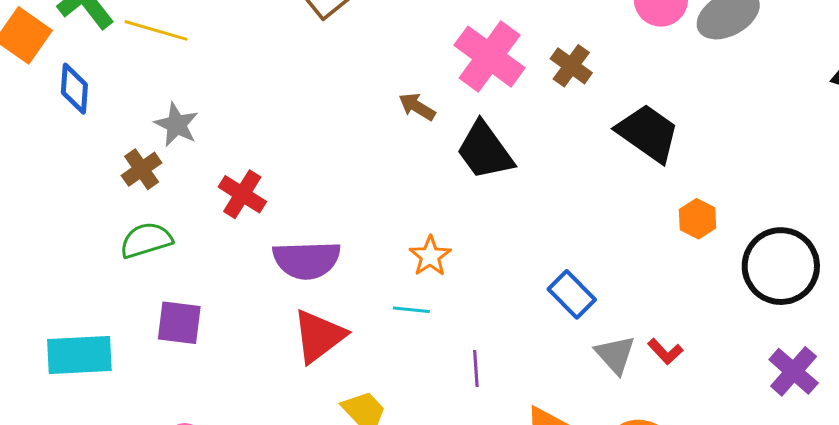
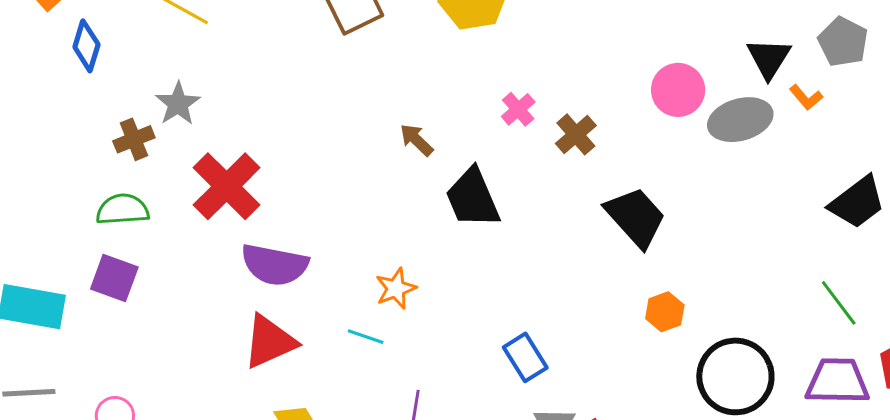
pink cross: (490, 57) -> (518, 109), moved, size x0.5
red cross: (242, 194) -> (227, 186), size x1.5
purple square: (179, 323) -> (114, 278), moved

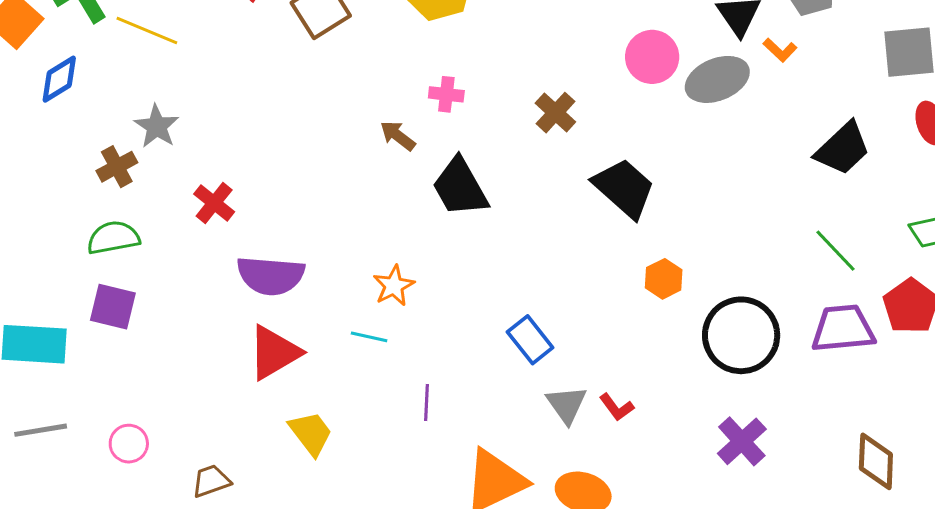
blue diamond: (86, 46) -> (59, 79), turned 48
pink cross: (518, 109) -> (446, 94), moved, turned -36
red cross: (227, 186) -> (214, 203), size x0.6

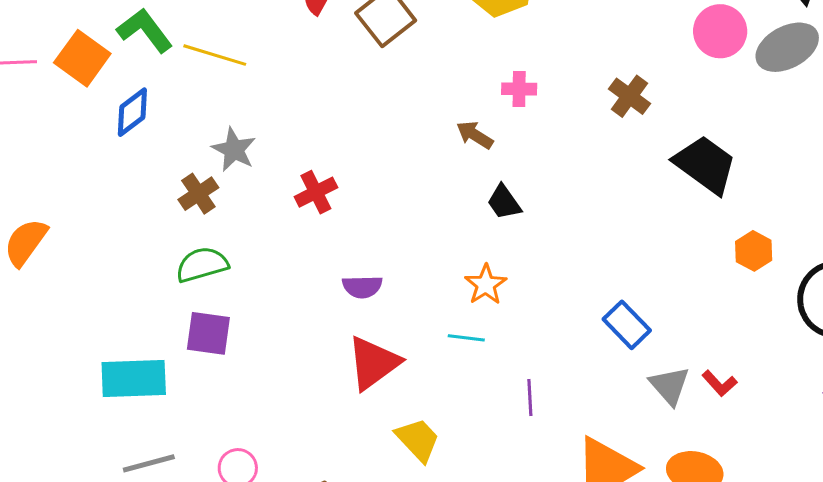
black trapezoid: (460, 187) -> (504, 202), moved, size x0.6
red cross: (214, 203) -> (316, 192), moved, turned 30
purple semicircle: (271, 276) -> (362, 287), size x0.6

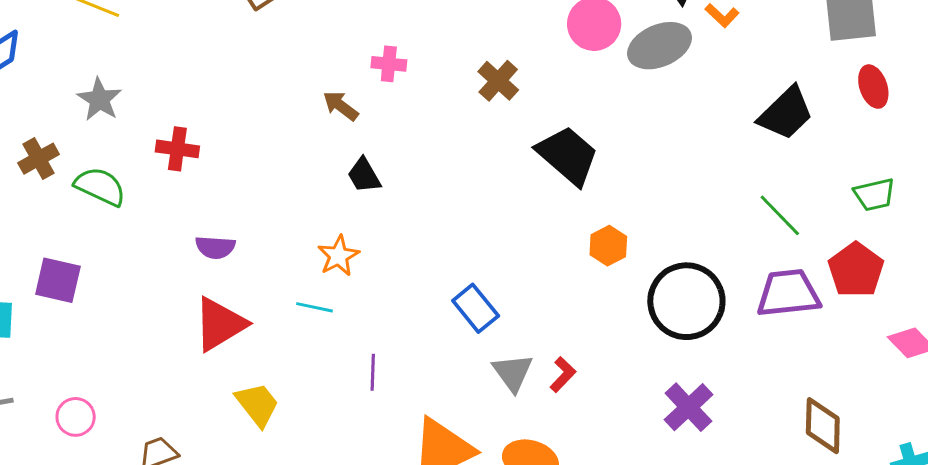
red cross: (316, 192) -> (177, 149), turned 30
brown cross: (198, 194) -> (39, 159), moved
green semicircle: (202, 265) -> (100, 186), moved, turned 36
red L-shape: (720, 383) -> (563, 375), turned -99

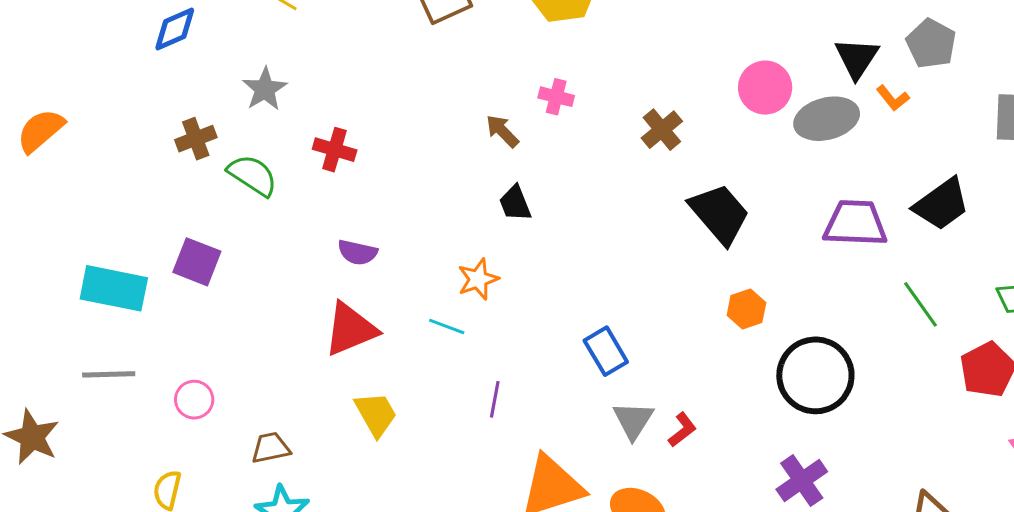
purple trapezoid: (788, 293) -> (855, 223), moved

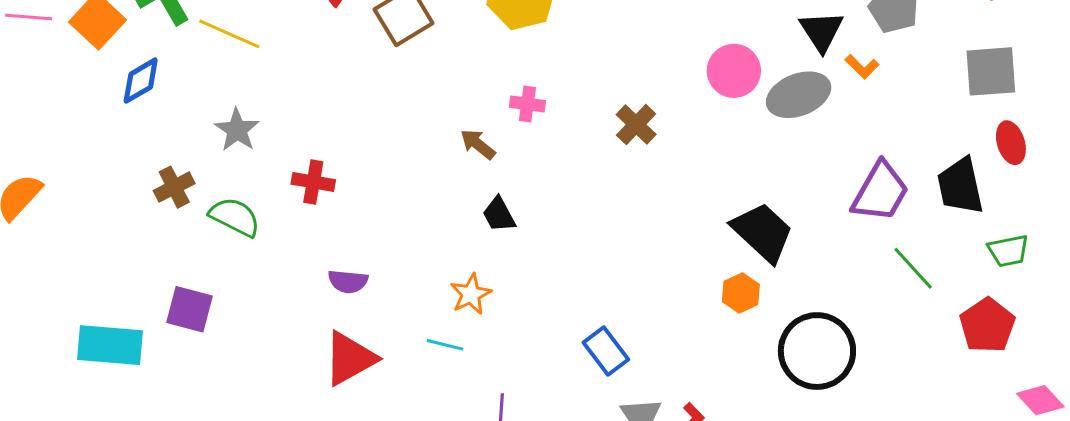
black trapezoid: (942, 204) -> (960, 186), moved, turned 120
black trapezoid: (719, 214) -> (763, 232), moved
purple trapezoid: (855, 223) -> (880, 192), moved, turned 124

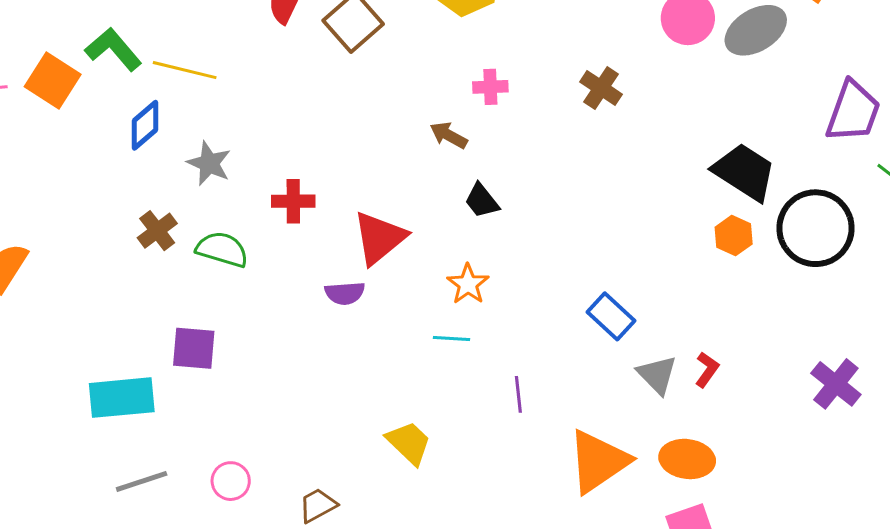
blue diamond: (141, 81) -> (145, 125), moved
black circle: (817, 351) -> (816, 228), moved
red triangle: (350, 358) -> (379, 238), moved

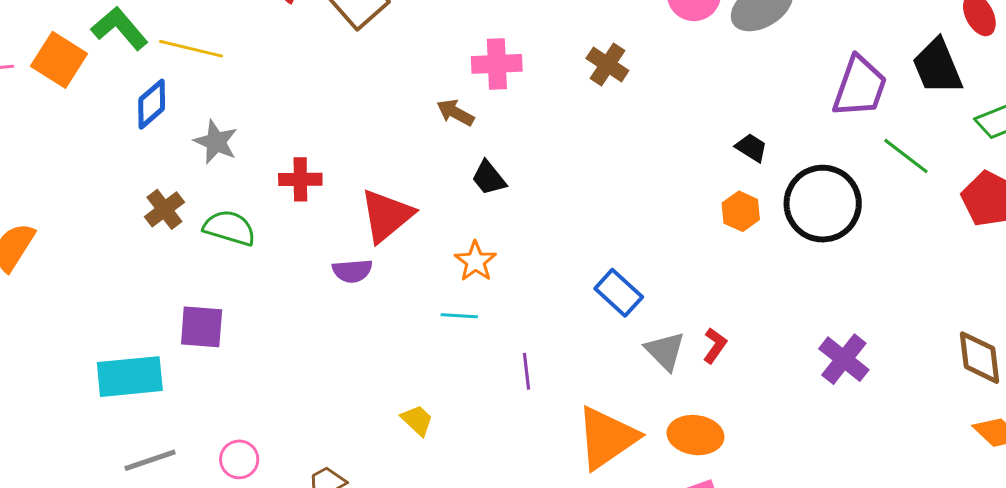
pink cross: (490, 87) -> (497, 64), size x1.4
black trapezoid: (744, 172) -> (751, 148), size x0.5
yellow trapezoid: (409, 443) -> (417, 420), size x0.7

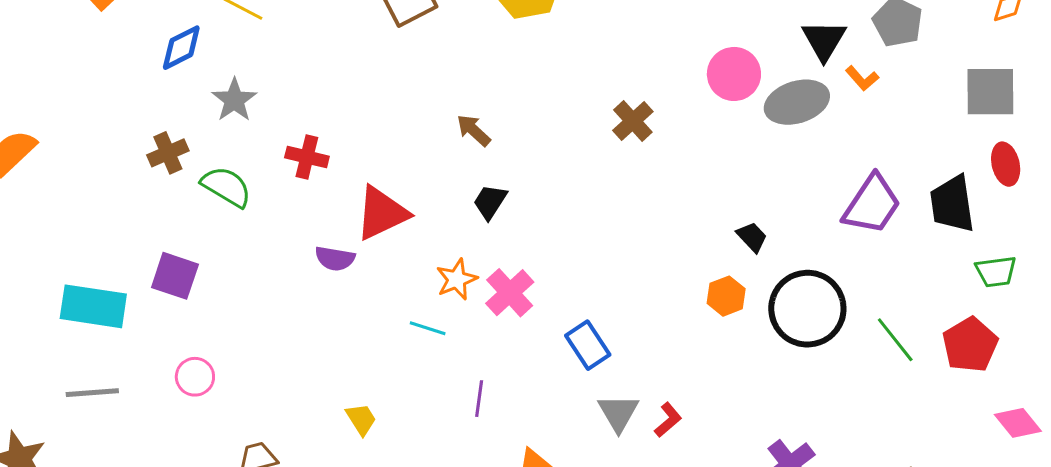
pink cross: (497, 64) -> (510, 293), moved, turned 36
green line: (906, 156) -> (895, 340), moved
black trapezoid: (489, 178) -> (490, 202), turned 57
pink circle: (239, 459) -> (195, 377), moved

